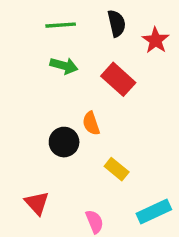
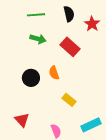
black circle: (64, 142) -> (31, 78), moved

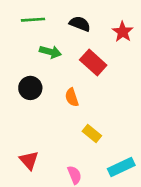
black semicircle: (69, 14) -> (80, 24), moved, turned -56
green line: (36, 15) -> (33, 20), moved
black circle: (31, 78) -> (30, 88), moved

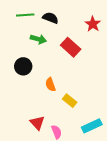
black semicircle: (80, 24) -> (50, 18), moved
orange semicircle: (72, 97) -> (50, 84), moved
red triangle: (29, 160) -> (37, 123), moved

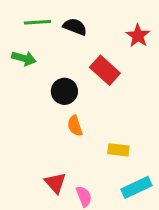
green arrow: (38, 39) -> (24, 58), moved
black circle: (23, 66) -> (64, 91), moved
yellow rectangle: (70, 101) -> (118, 150), moved, turned -32

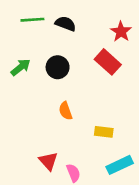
green arrow: (24, 58) -> (21, 67), moved, turned -54
red rectangle: (105, 70) -> (108, 62), moved
black circle: (64, 91) -> (58, 67), moved

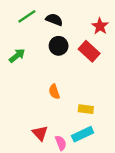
green line: (32, 20) -> (27, 16), turned -30
black circle: (58, 67) -> (59, 46), moved
cyan rectangle: (120, 165) -> (83, 134), moved

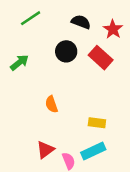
black semicircle: (54, 20) -> (81, 22), moved
orange semicircle: (54, 92) -> (51, 104), moved
red triangle: (40, 133) -> (45, 150), turned 35

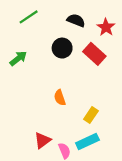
orange semicircle: (51, 104) -> (60, 98), moved
yellow rectangle: (97, 123) -> (91, 115), turned -63

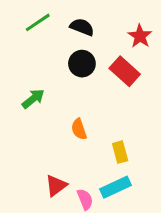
black semicircle: (76, 20) -> (82, 27), moved
green arrow: (18, 58) -> (33, 99), moved
yellow rectangle: (91, 115) -> (120, 152), turned -49

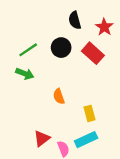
green line: (38, 22) -> (28, 50), moved
black semicircle: (82, 27) -> (75, 20), moved, turned -126
green arrow: (33, 99) -> (25, 74), turned 60

